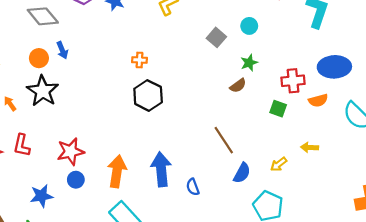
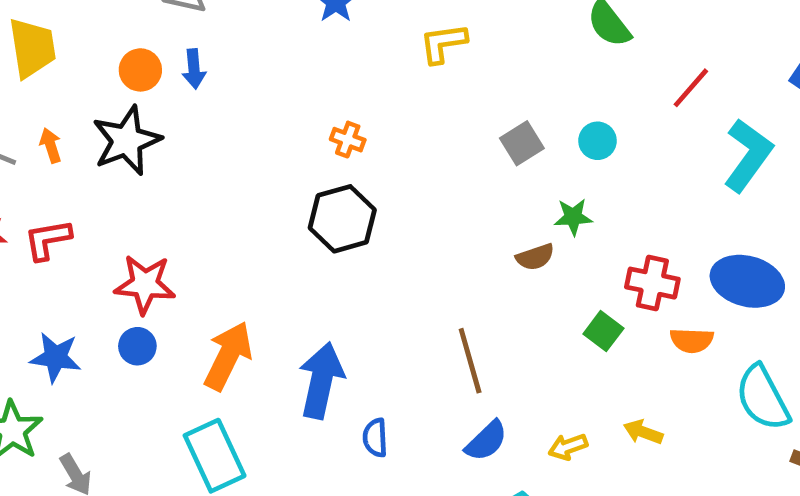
red L-shape: (22, 145) -> (48, 240), turned 50

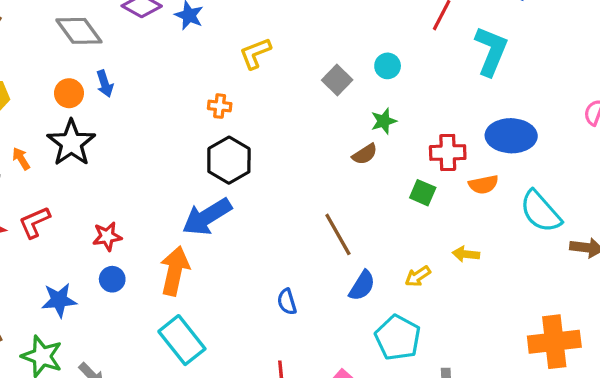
yellow L-shape: (443, 43) -> (255, 53), moved
red star: (145, 284) -> (107, 236), size x0.7
blue arrow: (321, 381) -> (207, 217), moved, turned -120

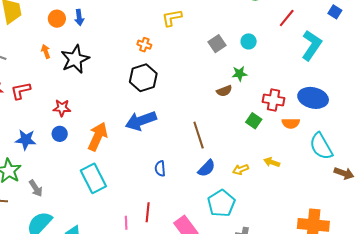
black star: (71, 143) -> (75, 59), moved
orange arrow: (21, 159) -> (46, 51), moved
blue arrow: (207, 217) -> (141, 121), moved

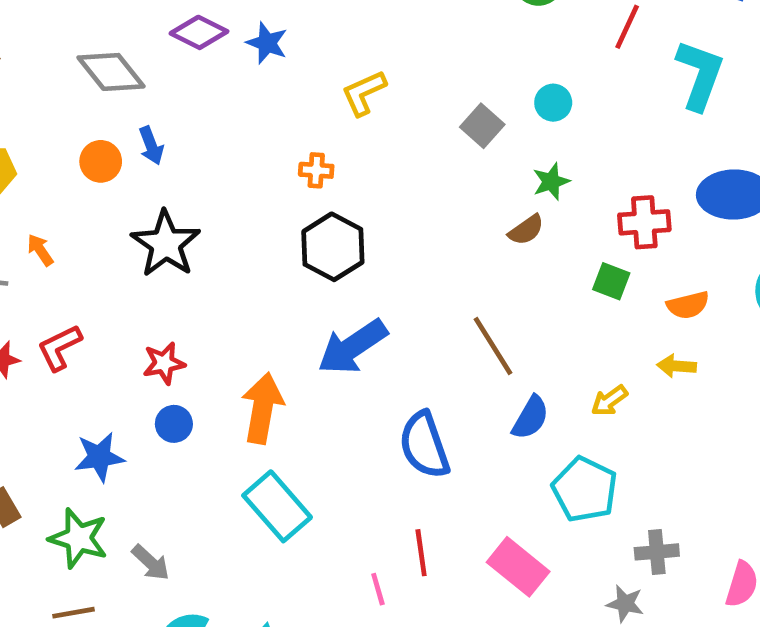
orange arrow: (46, 51) -> (40, 250), moved
orange semicircle: (291, 123) -> (688, 305), moved
blue semicircle: (160, 169) -> (424, 445), size x1.8

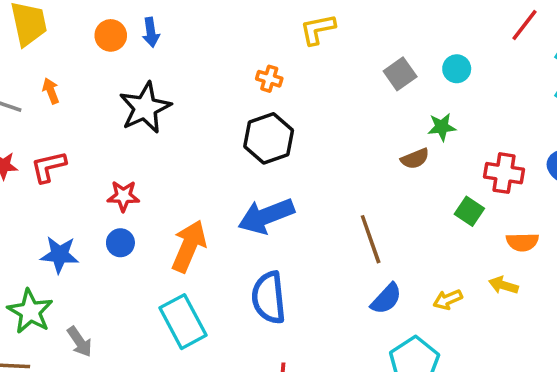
blue semicircle: (424, 445) -> (269, 298), moved

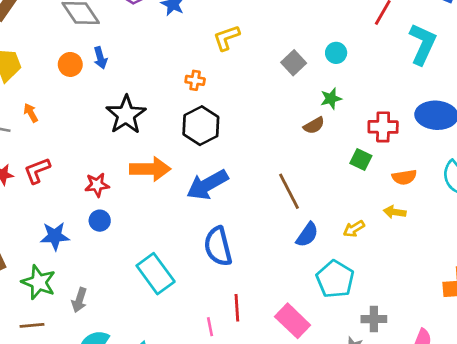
black star: (145, 108) -> (126, 115), moved
orange arrow: (189, 246) -> (150, 169), moved, turned 75
gray arrow: (80, 342) -> (79, 300), turned 60

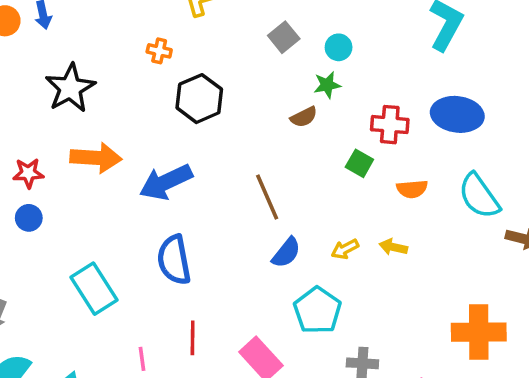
cyan circle: (336, 53) -> (339, 47), moved
black hexagon: (201, 126) -> (199, 99), moved
yellow arrow: (395, 212) -> (393, 247), moved
pink line: (210, 327) -> (142, 359), moved

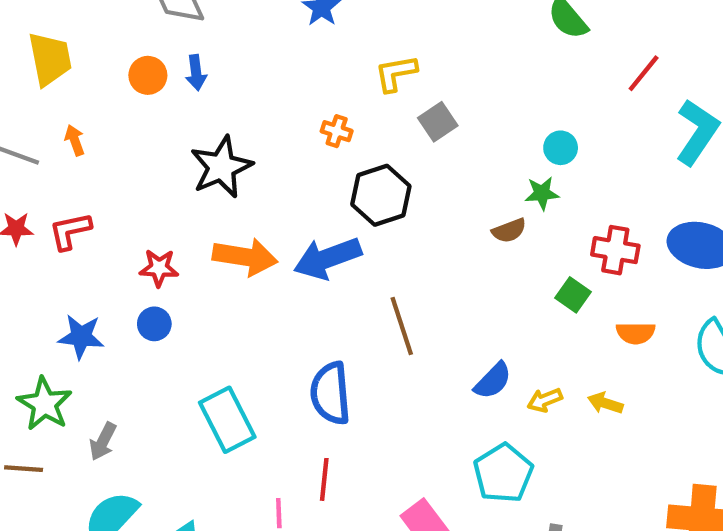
gray square: (284, 37) -> (438, 122), moved
blue arrow: (166, 182) -> (328, 258), moved
brown line: (267, 197) -> (402, 326), moved
blue semicircle: (286, 253) -> (493, 381), moved
red line: (193, 338) -> (324, 479), moved

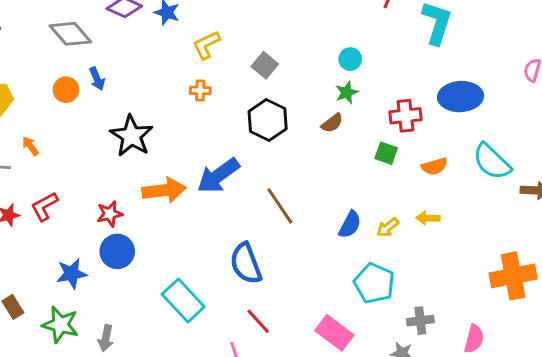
yellow L-shape: (396, 73) -> (206, 45), moved
black hexagon: (381, 195) -> (268, 120), moved
blue circle: (154, 324) -> (117, 251), size x1.5
red line: (324, 479) -> (258, 321), turned -32

